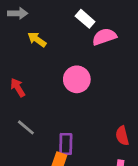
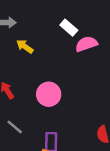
pink circle: (77, 79) -> (49, 94), moved

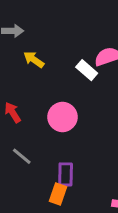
white rectangle: (69, 28) -> (87, 70), moved

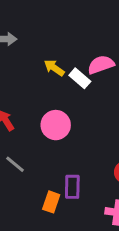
yellow arrow: (34, 60) -> (54, 68), moved
purple rectangle: (66, 174) -> (72, 187), moved

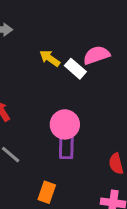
pink circle: (56, 125) -> (65, 124), moved
purple rectangle: (72, 187) -> (66, 147), moved

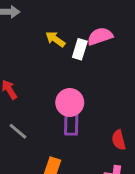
white rectangle: (75, 69) -> (80, 49), turned 66

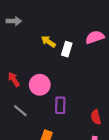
pink semicircle: (100, 36) -> (95, 37), moved
pink circle: (70, 103) -> (40, 85), moved

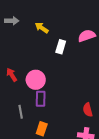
yellow arrow: (48, 42) -> (42, 28), moved
purple rectangle: (60, 105) -> (41, 99), moved
gray line: (20, 111) -> (21, 112), moved, turned 40

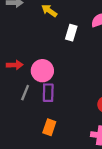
red arrow: (12, 75) -> (15, 65), turned 120
gray line: (21, 112) -> (25, 93), moved, turned 32

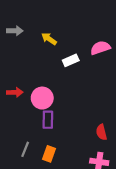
white rectangle: (71, 33) -> (71, 60), turned 49
gray line: (25, 93) -> (25, 149), moved

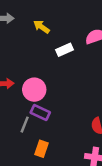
purple rectangle: (48, 120) -> (40, 113), turned -66
gray line: (25, 149) -> (25, 125), moved

